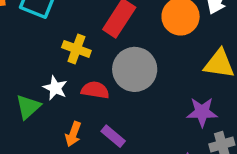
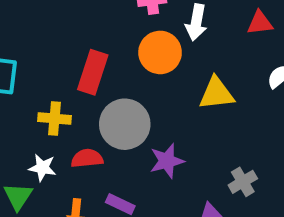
purple star: (202, 112) -> (167, 161), moved

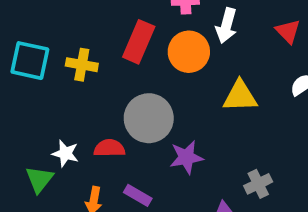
red triangle: (260, 23) -> (288, 31), turned 48
red rectangle: (93, 72) -> (139, 42), moved
yellow cross: (55, 118) -> (82, 65), moved

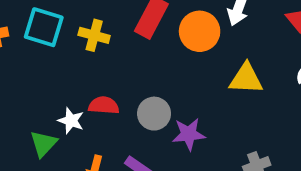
gray circle: (149, 118) -> (154, 114), moved, size x0.7
red semicircle: (109, 148) -> (104, 105), moved

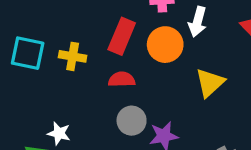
yellow triangle: (246, 79) -> (210, 83), turned -40
red semicircle: (104, 105) -> (122, 79), moved

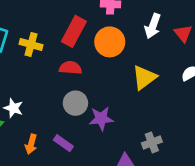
white arrow: (198, 22) -> (153, 26), moved

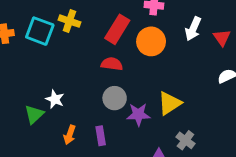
yellow cross: (31, 45) -> (69, 21), moved
yellow triangle: (144, 78) -> (170, 103), moved
gray cross: (152, 142) -> (185, 140), turned -36
purple rectangle: (63, 143) -> (101, 136), turned 42

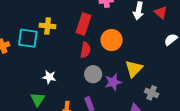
orange circle: (151, 41) -> (112, 40), moved
red semicircle: (112, 64) -> (85, 50), turned 105
white star: (55, 99) -> (49, 77), moved

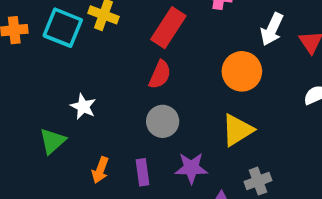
orange circle: (112, 40) -> (242, 71), moved
purple star: (113, 82) -> (191, 168), moved
gray cross: (152, 93) -> (258, 181), turned 32

